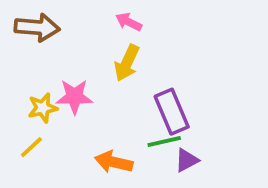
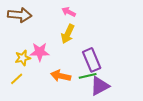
purple triangle: (187, 160) -> (100, 86), size x1.5
orange arrow: (114, 162) -> (61, 76), moved

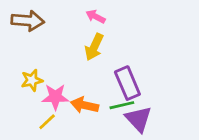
pink star: (40, 52) -> (55, 97), moved
yellow line: (17, 79) -> (47, 122), moved
purple triangle: (100, 86) -> (138, 119), turned -45

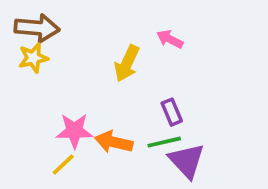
pink arrow: (96, 17) -> (170, 39), moved
yellow star: (32, 80) -> (33, 58), moved
purple rectangle: (127, 83) -> (172, 112), size x0.6

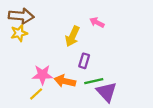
purple rectangle: (172, 112) -> (84, 61), moved, turned 40

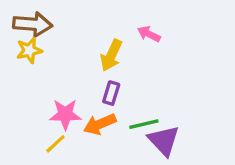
purple rectangle: (84, 61) -> (111, 93), moved
orange arrow: (65, 81) -> (100, 124), turned -36

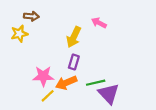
brown arrow: (33, 24) -> (31, 16), moved, size x0.6
yellow line: (55, 144) -> (48, 96), moved

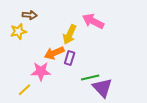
pink arrow: (99, 23) -> (93, 21), size x1.5
orange arrow: (66, 83) -> (54, 53), moved
yellow line: (48, 96) -> (24, 90), moved

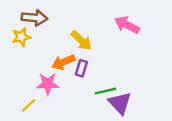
brown arrow: (30, 15) -> (35, 18), size x1.5
pink arrow: (93, 21) -> (127, 25), moved
yellow arrow: (70, 35) -> (81, 41), turned -72

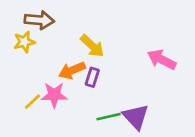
pink arrow: (127, 25) -> (162, 60), moved
green line: (105, 91) -> (109, 117), moved
yellow line: (29, 105) -> (32, 102), moved

